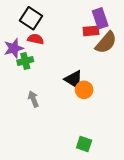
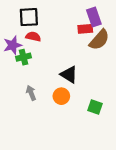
black square: (31, 18) -> (29, 17), turned -36
orange circle: (84, 90) -> (61, 96), moved
green square: (84, 144) -> (95, 107), moved

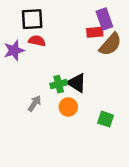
green cross: (23, 57) -> (59, 84), moved
gray arrow: (31, 93) -> (35, 103), turned 56

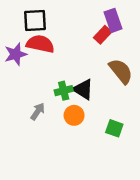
red rectangle: (95, 32) -> (103, 35), turned -42
red semicircle: (37, 41) -> (40, 44), size x1.5
brown semicircle: (110, 44) -> (121, 71), moved, turned -80

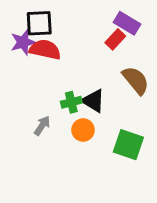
purple rectangle: (113, 20) -> (127, 23), turned -40
purple star: (16, 54) -> (23, 42), moved
green square: (114, 128) -> (128, 145), size x1.5

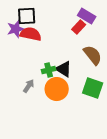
orange circle: (83, 130) -> (57, 89), size x1.5
green square: (128, 145) -> (93, 88), moved

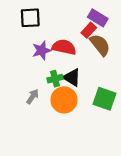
purple star: (16, 29) -> (42, 50), moved
red semicircle: (31, 34) -> (64, 47), moved
brown semicircle: (93, 55) -> (100, 45), moved

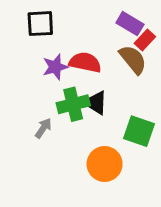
red rectangle: (89, 30) -> (145, 40), moved
green cross: (55, 79) -> (73, 104), size x1.5
orange circle: (64, 100) -> (105, 164), moved

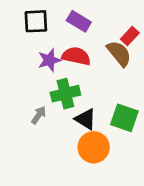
purple rectangle: (130, 24) -> (79, 21), moved
black triangle: (96, 103) -> (86, 119), moved

